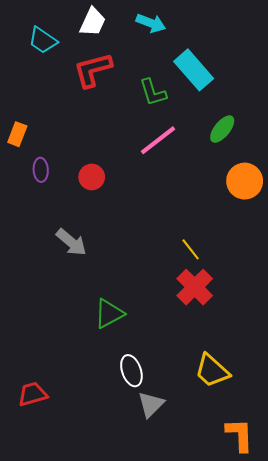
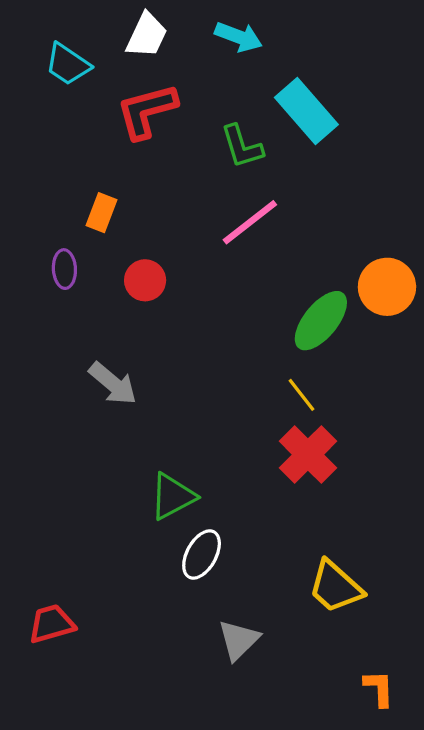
green ellipse: (222, 129) -> (321, 321), moved, size x1.4
orange rectangle: (17, 134) -> (102, 213), moved
white ellipse: (131, 371) -> (202, 555), moved, turned 48
orange L-shape: (240, 435) -> (379, 688), size x0.7

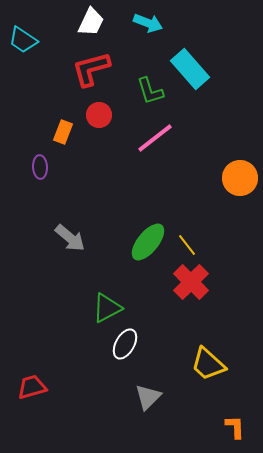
cyan trapezoid: (68, 64) -> (23, 40), moved
red circle: (145, 280) -> (99, 115), moved
green ellipse: (321, 321) -> (148, 242), moved

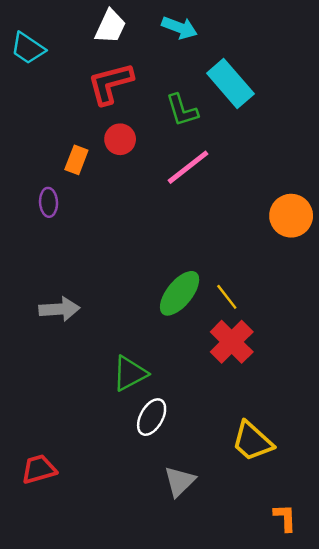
gray arrow: (70, 238) -> (59, 309), moved, turned -44

